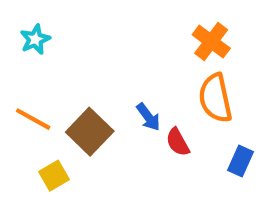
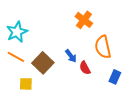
cyan star: (35, 39) -> (17, 32), moved, size x1.5
orange cross: (211, 42) -> (84, 20), moved
yellow square: (54, 176) -> (26, 84), turned 32

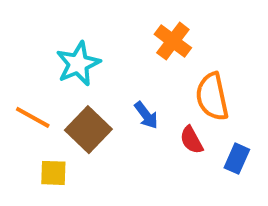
cyan star: (17, 32) -> (78, 64), moved
red semicircle: (85, 68) -> (191, 140), moved

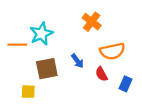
orange semicircle: (212, 97) -> (112, 51), turned -90
orange line: (33, 117) -> (17, 45), moved, turned -30
brown square: (88, 130) -> (47, 69), turned 35

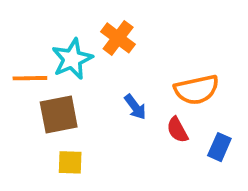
orange cross: (92, 22) -> (118, 38), moved
brown square: (47, 69) -> (59, 115), moved
yellow square: (28, 92) -> (70, 162), moved

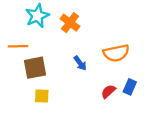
cyan star: (72, 59) -> (37, 16), moved
red semicircle: (177, 130) -> (108, 91), moved, turned 77

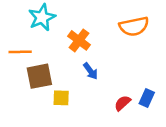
orange cross: (70, 23) -> (79, 40), moved
orange semicircle: (116, 53) -> (134, 26), moved
yellow square: (42, 96) -> (61, 98), moved

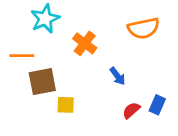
blue arrow: (91, 71) -> (118, 76), moved

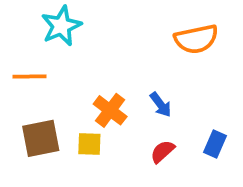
orange cross: (85, 43) -> (110, 110), moved
brown square: (42, 82) -> (41, 138), moved
red semicircle: (131, 110) -> (163, 151), moved

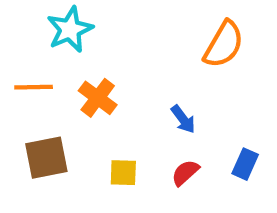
orange semicircle: (196, 39) -> (224, 44), turned -48
orange cross: (110, 110) -> (98, 98), moved
yellow square: (89, 144) -> (123, 173), moved

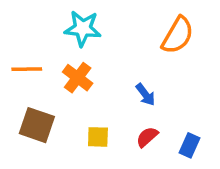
cyan star: (70, 29) -> (83, 28), moved, turned 30
brown square: (46, 158) -> (37, 125), turned 30
blue rectangle: (245, 164) -> (189, 145), moved

